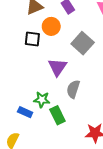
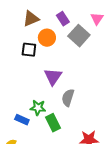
gray square: (83, 43) -> (79, 36), moved

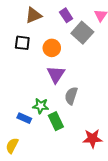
orange circle: (47, 38) -> (52, 48), moved
black square: (29, 50) -> (22, 43), moved

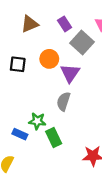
black square: (22, 43) -> (18, 64), moved
purple triangle: (56, 74) -> (70, 73), moved
gray semicircle: (71, 96) -> (63, 101), moved

